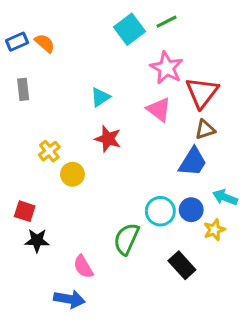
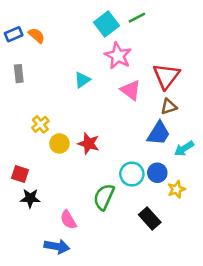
pink star: (167, 68) -> (118, 56), moved
red star: (108, 139) -> (89, 143), moved
cyan arrow: (225, 197) -> (184, 149), moved, turned -54

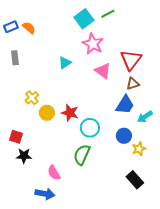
cyan circle: (132, 174) -> (90, 128), moved
black rectangle: (150, 219) -> (135, 180), moved

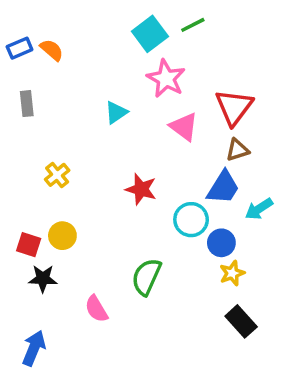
yellow circle: (47, 113) -> (62, 236), moved
red star: (70, 113) -> (141, 189), moved
cyan circle: (90, 128) -> (191, 220), moved
yellow star: (139, 149) -> (232, 273), moved
blue arrow: (45, 194) -> (34, 348), moved, turned -78

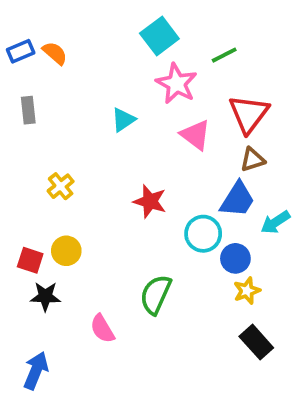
green line: (193, 25) -> (224, 55), moved

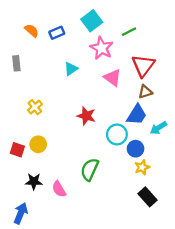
blue rectangle: (21, 51) -> (57, 33), moved
black star: (45, 296) -> (34, 181), moved

